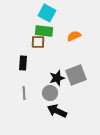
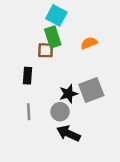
green rectangle: (44, 31) -> (53, 37), turned 66

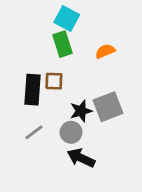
brown square: (46, 50) -> (54, 81), moved
black rectangle: (27, 76) -> (33, 90), size x1.5
gray line: (29, 112) -> (34, 132), turned 56

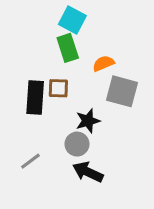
orange semicircle: (105, 51) -> (103, 63), moved
gray square: (108, 107) -> (122, 91), moved, turned 36
gray line: (34, 132) -> (30, 161), moved

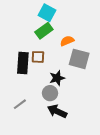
green rectangle: (68, 48) -> (44, 31), turned 72

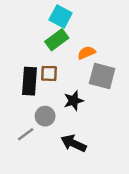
gray circle: (50, 93) -> (45, 116), moved

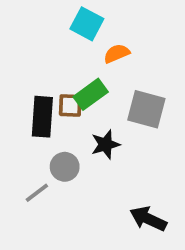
green rectangle: (57, 40) -> (91, 94), moved
orange semicircle: (87, 53) -> (117, 53), moved
black arrow: (74, 143) -> (148, 219), moved

